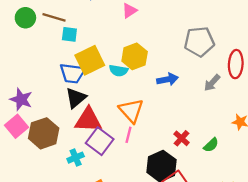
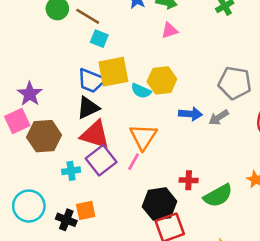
gray arrow: (212, 83) -> (219, 117), moved
red cross: (182, 138) -> (189, 180), turned 35
green semicircle: (211, 145) -> (218, 196), size x1.6

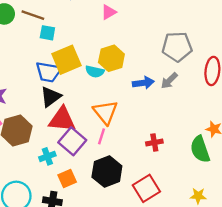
green semicircle: (218, 196) -> (200, 149), moved, turned 112
black hexagon: (160, 204) -> (107, 172), moved
orange square: (86, 210) -> (67, 179), moved

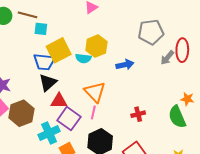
gray arrow: (169, 81) -> (167, 58), moved
red triangle: (62, 120) -> (59, 101), size x0.7
cyan cross: (47, 156) -> (49, 133), size x1.5

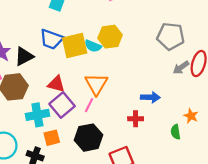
yellow square: (59, 50) -> (75, 46), moved
blue arrow: (125, 65) -> (150, 97), moved
black triangle: (48, 83) -> (24, 56), moved
green semicircle: (177, 117) -> (176, 132), size x0.6

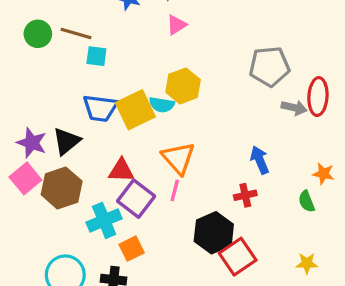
gray arrow: (181, 67) -> (294, 108), turned -119
blue arrow: (150, 97) -> (260, 160), turned -102
black hexagon: (89, 138) -> (214, 233), moved

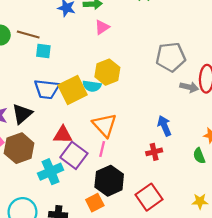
black hexagon: (214, 233) -> (109, 181), moved
orange square: (132, 249) -> (95, 203), moved

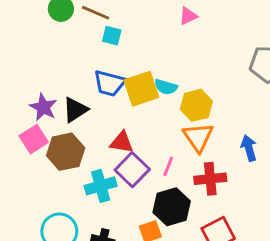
yellow hexagon: (107, 72) -> (196, 105), moved
orange triangle: (105, 125) -> (198, 137), moved
red cross: (154, 152) -> (210, 179), moved, size x1.5

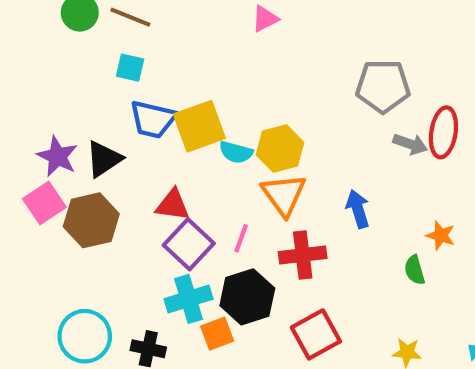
cyan square: (112, 36) -> (130, 68), moved
cyan semicircle: (166, 87) -> (236, 152), moved
cyan cross: (101, 186) -> (189, 299), moved

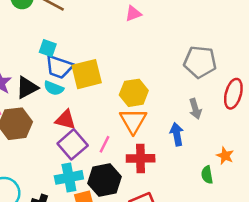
cyan square: (130, 68) -> (48, 48), moved
gray arrow: (410, 144) -> (195, 109), moved, turned 48
cyan semicircle: (236, 152) -> (54, 88), moved

